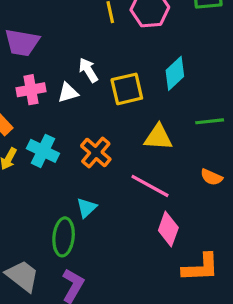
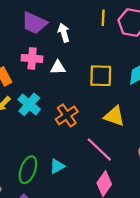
white arrow: (88, 70) -> (64, 33), moved
cyan triangle: (86, 208) -> (57, 166), moved

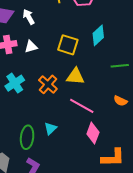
yellow square: (101, 76) -> (68, 45), turned 30
cyan cross: (29, 104) -> (15, 83), turned 30
yellow triangle: (114, 116) -> (75, 76), moved

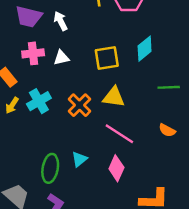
yellow square: (68, 45) -> (107, 58), turned -30
pink diamond: (93, 133) -> (116, 168), moved

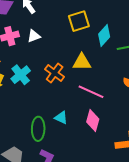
cyan diamond: (145, 49) -> (104, 36), moved
yellow square: (107, 58) -> (79, 21), moved
cyan triangle: (79, 159) -> (61, 118), turned -48

